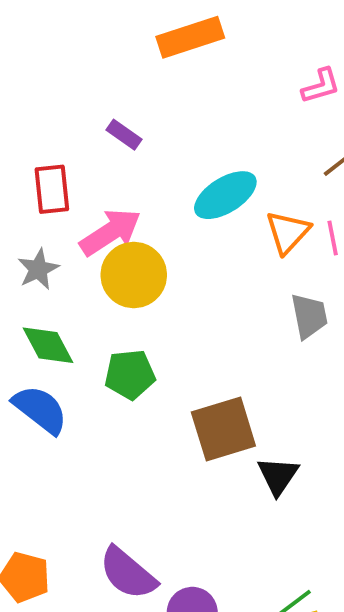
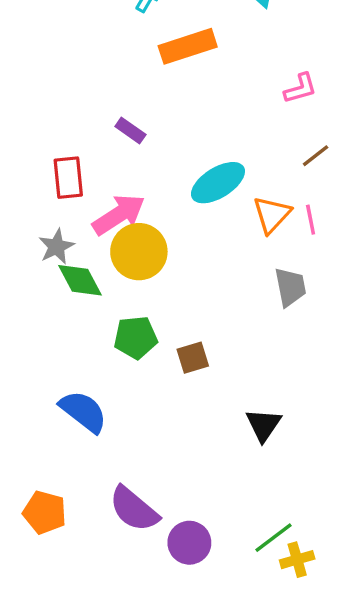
green diamond: (48, 345) -> (80, 280), moved
blue semicircle: (40, 410) -> (83, 411), moved
brown square: (223, 429) -> (193, 358), moved, size x0.6

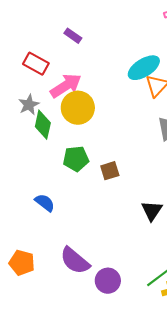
red rectangle: (68, 178) -> (36, 64), turned -55
cyan ellipse: (218, 183) -> (144, 68), moved
green diamond: (80, 280) -> (43, 125), turned 40
blue semicircle: (83, 411) -> (45, 203), size x0.7

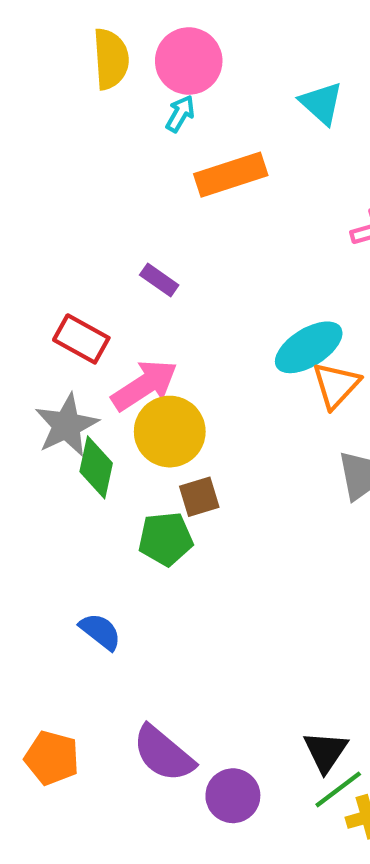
gray star: (29, 105) -> (67, 425), size x1.4
brown square: (110, 171) -> (199, 497), moved
black triangle: (152, 211) -> (326, 752), moved

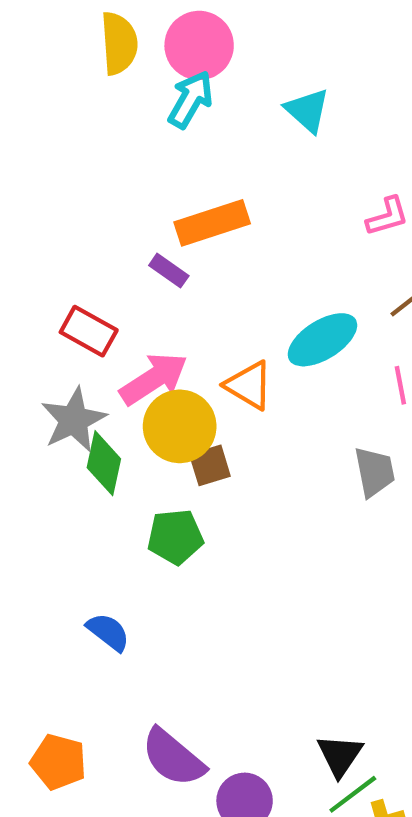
cyan triangle: (321, 103) -> (307, 110), moved
cyan arrow: (180, 114) -> (190, 100), size x1.5
orange rectangle: (231, 175) -> (212, 223), moved
orange triangle: (336, 385) -> (249, 385), moved, turned -42
brown square: (199, 497) -> (210, 465), moved

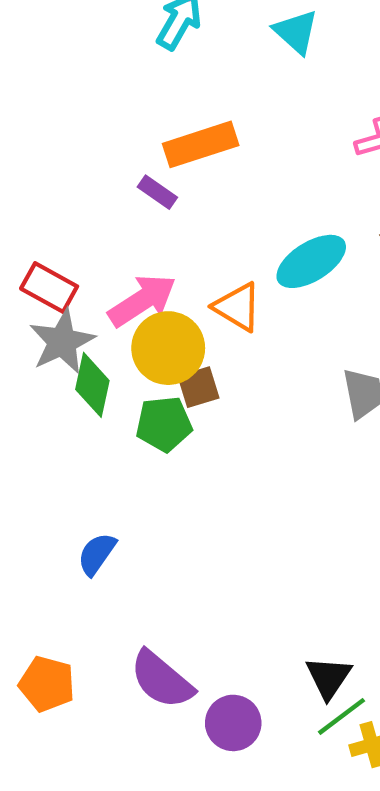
red rectangle: (89, 331) -> (49, 287), moved
green pentagon: (175, 537) -> (164, 424), moved
blue semicircle: (108, 632) -> (97, 554), turned -93

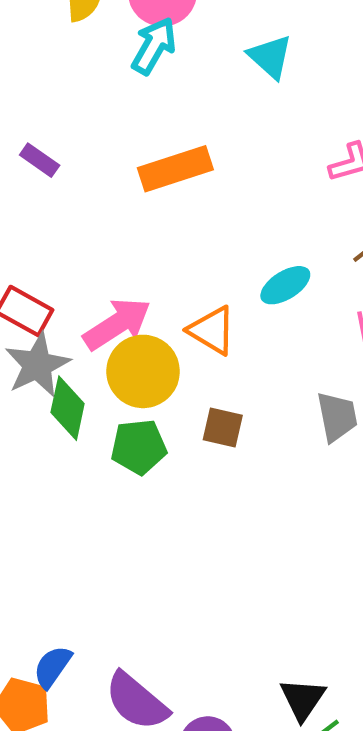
purple rectangle: (157, 192) -> (40, 160), moved
cyan ellipse: (311, 261) -> (285, 285), size x0.7
brown square: (199, 387) -> (223, 427), moved, turned 30
blue semicircle: (97, 554) -> (52, 667), moved

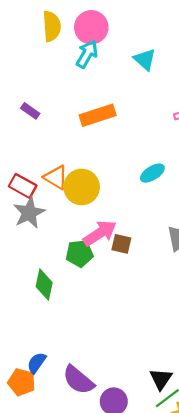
pink arrow: (117, 324) -> (100, 233), moved
orange triangle: (212, 330) -> (56, 177), moved
yellow circle: (143, 371) -> (82, 187), moved
green diamond: (68, 408) -> (44, 285), moved

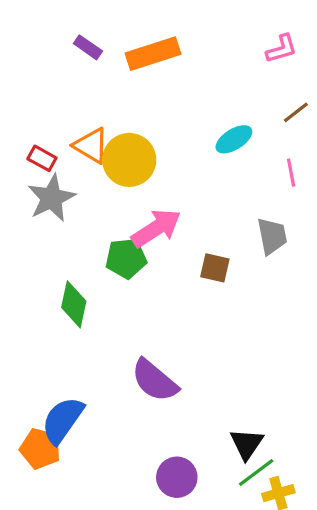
purple rectangle: (30, 111) -> (88, 47), moved
red rectangle: (23, 186) -> (42, 158), size x0.7
brown square: (121, 244) -> (215, 268), moved
blue semicircle: (37, 363) -> (63, 420), size x1.5
purple semicircle: (78, 380) -> (155, 380), moved

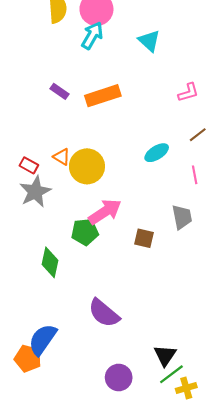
orange triangle: (91, 146) -> (62, 157), size x0.7

